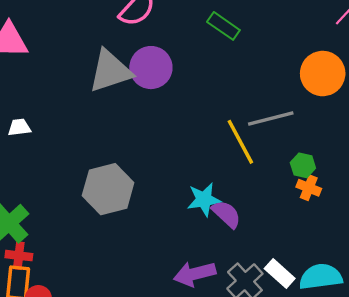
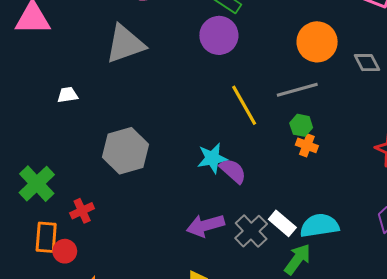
purple circle: (151, 68) -> (219, 35), moved
gray line: (271, 118) -> (297, 90), moved
white trapezoid: (19, 127) -> (68, 95), moved
red cross: (19, 256) -> (82, 211), moved, turned -30

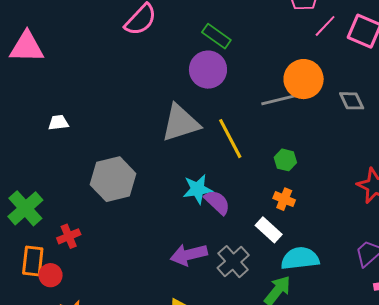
gray triangle: (125, 44) -> (180, 123), moved
gray line: (297, 90) -> (281, 99), moved
orange cross: (307, 145) -> (284, 199), moved
white rectangle: (282, 223) -> (269, 230), moved

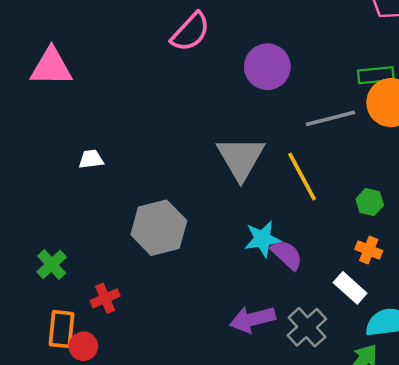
green rectangle: (216, 36) -> (376, 75), moved, turned -40
purple circle: (208, 70) -> (267, 67), moved
gray line: (281, 99) -> (330, 118), moved
gray triangle: (180, 123) -> (241, 158), turned -42
green cross: (25, 208) -> (52, 265), size x0.7

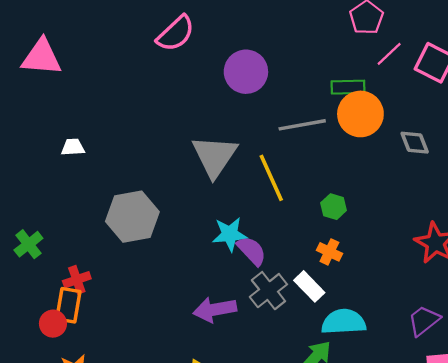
gray cross: (307, 327) -> (268, 291), moved
orange rectangle: (61, 329) -> (68, 305), moved

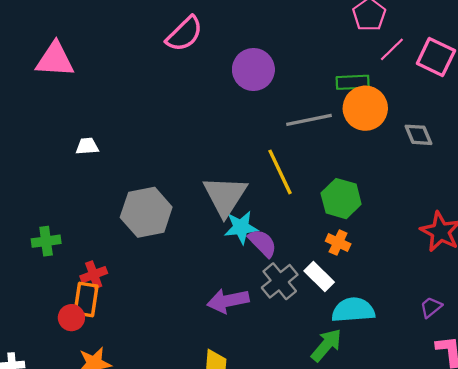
gray triangle: (215, 156) -> (225, 196), moved
green hexagon: (334, 207) -> (341, 199), size x1.6
green cross: (28, 244) -> (46, 241), turned 32
purple trapezoid: (424, 321) -> (431, 307), size x0.7

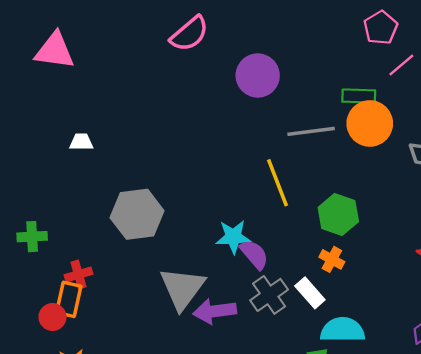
gray triangle: (225, 196) -> (182, 288), moved

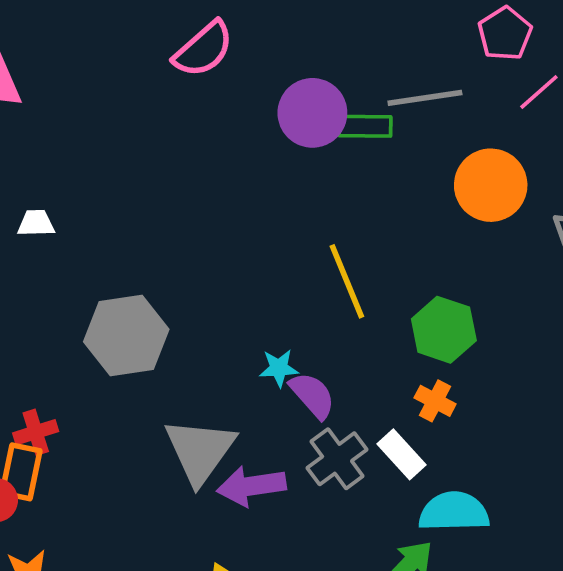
green rectangle: (359, 96) -> (365, 126), moved
gray line: (311, 131) -> (425, 98), moved
cyan star: (233, 237) -> (279, 368), size x0.7

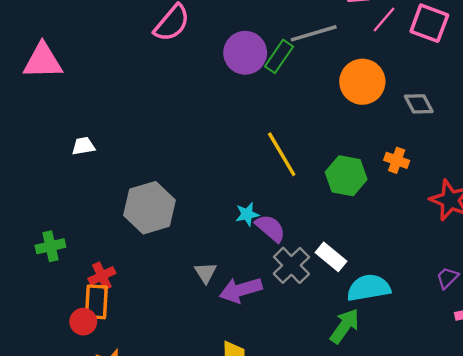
green rectangle: (365, 126) -> (279, 56), turned -48
orange cross: (435, 401) -> (397, 160), moved
gray triangle: (200, 451) -> (206, 273), size x0.5

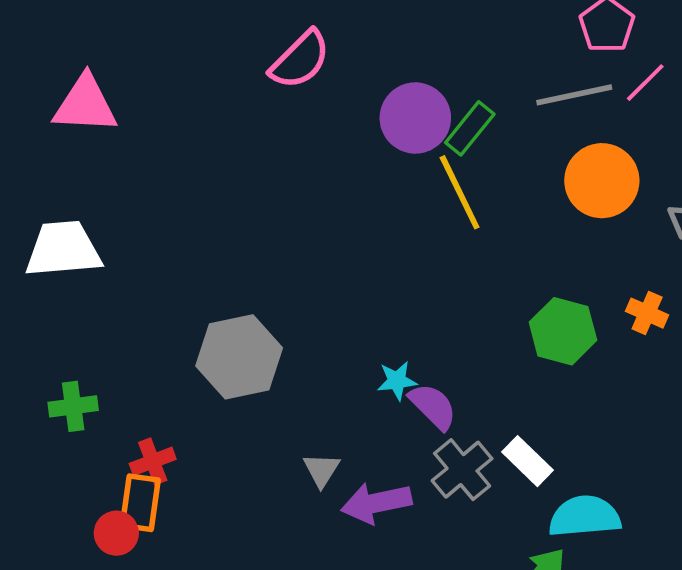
gray line: (314, 33) -> (574, 95), moved
white trapezoid: (83, 146) -> (63, 249), moved, size x2.0
yellow line: (282, 154) -> (460, 192), moved

